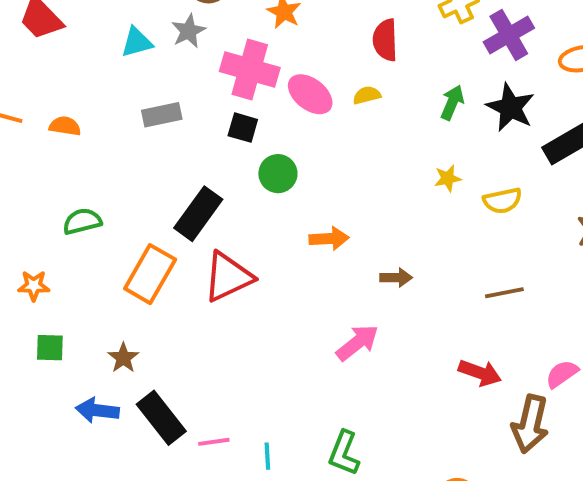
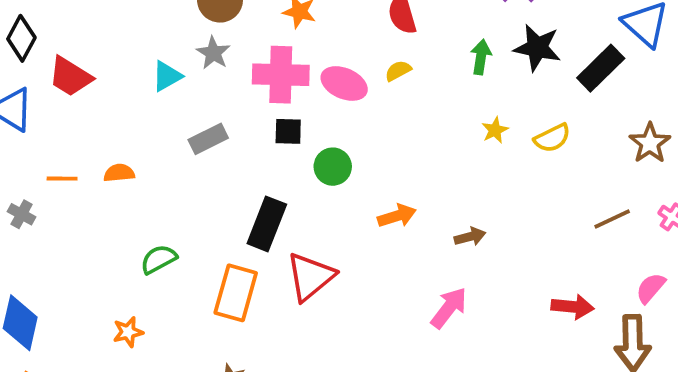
brown line: (504, 293) -> (612, 219), moved

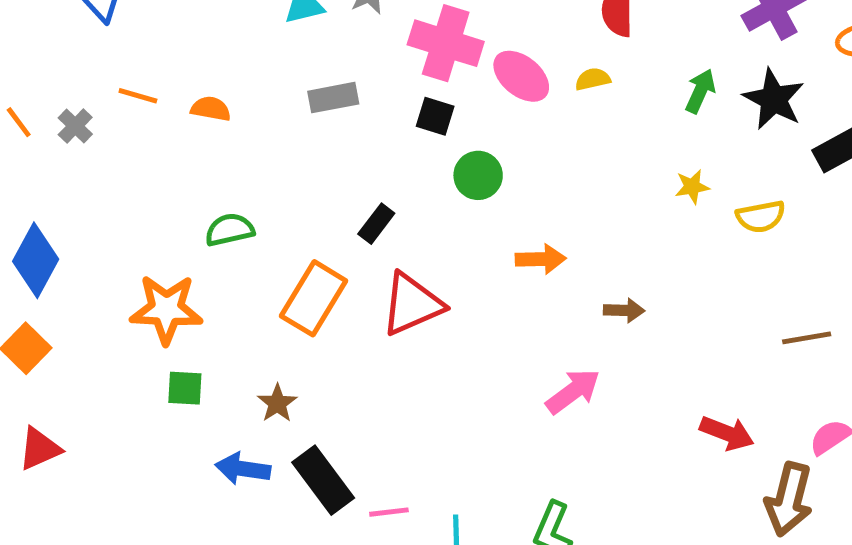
black rectangle: (267, 224) -> (376, 224), size x0.6
orange star: (128, 332) -> (166, 309), size x1.8

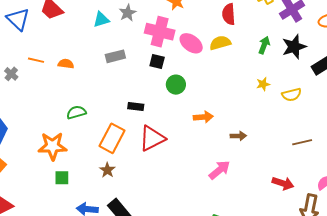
yellow semicircle: (593, 79) -> (220, 43), size x1.5
black star: (774, 99) -> (294, 47), turned 30
black rectangle: (376, 224) -> (136, 106), turned 63
brown line: (807, 338) -> (302, 142), moved
brown star: (277, 403) -> (107, 170), moved

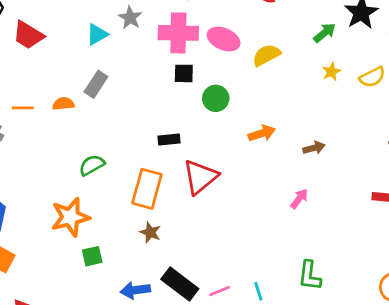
yellow semicircle: (220, 43) -> (266, 55), moved
green arrow: (264, 45) -> (325, 33), moved, turned 42
gray rectangle: (115, 56) -> (96, 84), moved, turned -30
pink arrow: (219, 170) -> (299, 199), size x0.7

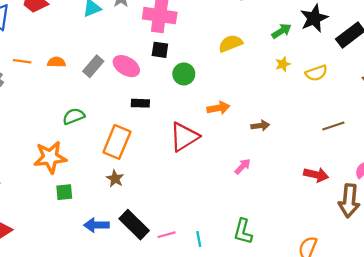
pink ellipse: (224, 39) -> (126, 66), moved
gray rectangle: (96, 84) -> (93, 66), moved
red triangle: (200, 177) -> (184, 137), moved

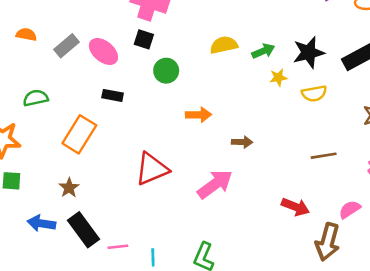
black star: (314, 18) -> (309, 53), moved
green arrow: (281, 31) -> (263, 51), moved
red triangle: (184, 137) -> (152, 169), moved
pink arrow: (243, 166) -> (215, 184), size x1.8
brown star: (115, 179) -> (69, 188), moved

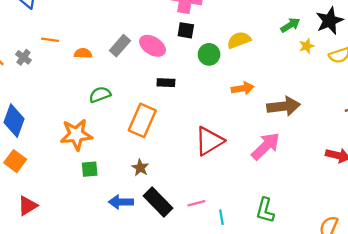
orange semicircle: (26, 34) -> (83, 53), moved
yellow semicircle: (224, 45) -> (239, 40), moved
brown arrow: (242, 142) -> (284, 106), size x1.8
pink line: (118, 247) -> (196, 203), moved

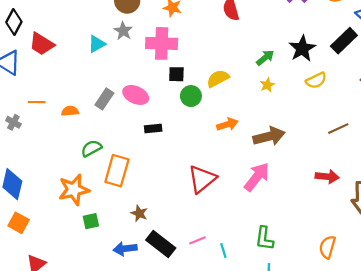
black square: (186, 30) -> (176, 74), moved
yellow star: (307, 46) -> (267, 85), moved
orange rectangle: (142, 120) -> (117, 171), moved

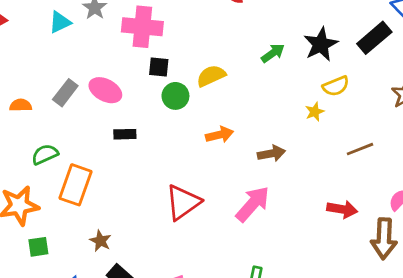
yellow star: (267, 85) -> (315, 112), moved
brown arrow: (269, 136) -> (271, 153), size x0.7

